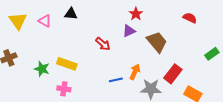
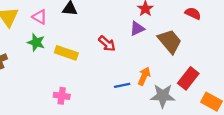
red semicircle: (190, 18) -> (193, 13), moved
yellow rectangle: (67, 64) -> (66, 53), moved
green star: (42, 69) -> (36, 42), moved

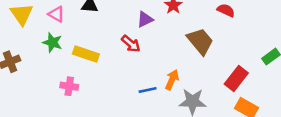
purple triangle: (137, 28) -> (145, 19), moved
red rectangle: (188, 78) -> (236, 78), moved
pink cross: (62, 96) -> (69, 86), moved

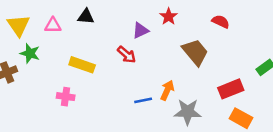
pink triangle: (56, 14) -> (53, 25), turned -30
green star: (52, 42) -> (30, 53), moved
red rectangle: (236, 78) -> (231, 89), turned 30

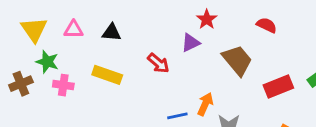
black triangle: (86, 16) -> (112, 32), moved
purple triangle: (141, 30) -> (191, 43), moved
red rectangle: (231, 89) -> (278, 87), moved
pink cross: (66, 97) -> (63, 85), moved

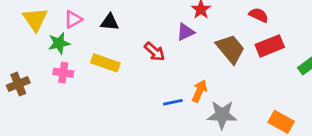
pink triangle: (74, 30) -> (73, 19), turned -30
green star: (47, 62) -> (59, 43), moved, turned -30
brown cross: (21, 84) -> (18, 84), moved
red rectangle: (278, 87) -> (270, 46), moved

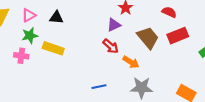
green star: (59, 43) -> (30, 36), moved
red arrow: (155, 52) -> (111, 46), moved
orange arrow: (200, 91) -> (131, 62), moved, turned 98
blue line: (173, 102) -> (99, 87), moved

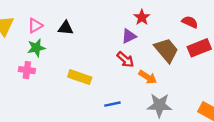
yellow rectangle: (53, 48) -> (80, 77), moved

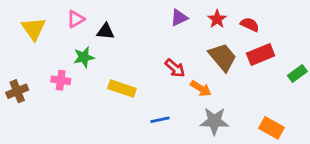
red star: (142, 17) -> (217, 19), moved
pink triangle: (35, 26) -> (76, 19), moved
purple triangle: (129, 36) -> (179, 18), moved
green star: (36, 48) -> (84, 57), moved

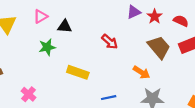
purple triangle: (179, 18) -> (134, 12), moved
red arrow: (175, 68) -> (110, 42), moved
pink cross: (61, 80) -> (29, 94), moved, turned 32

